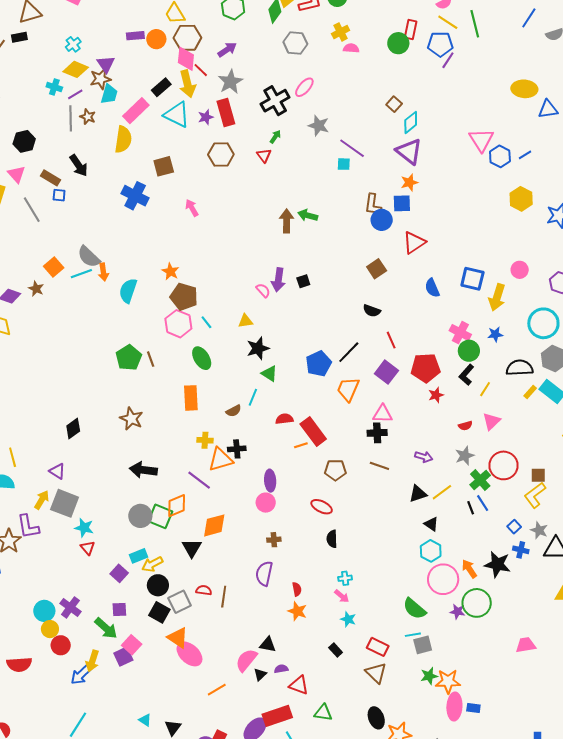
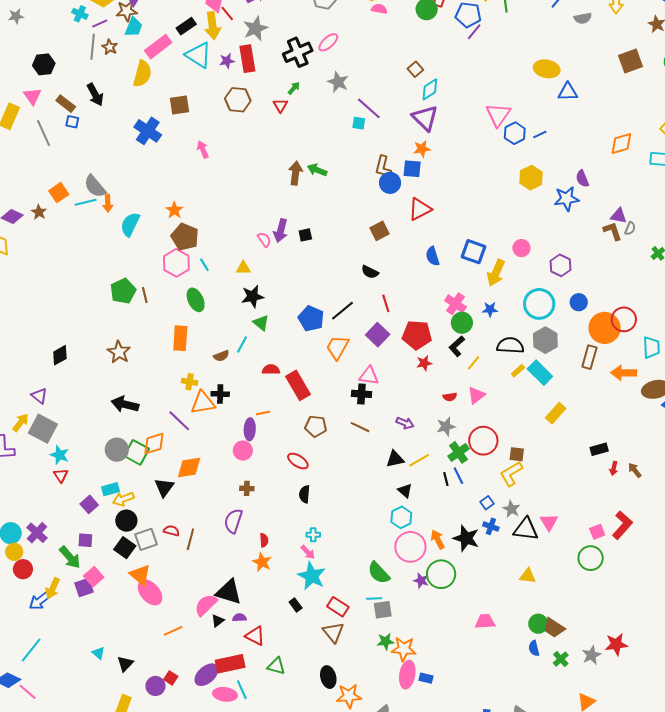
blue pentagon: (319, 364) -> (311, 319), turned -30
orange line: (301, 445) -> (263, 413), moved
cyan star: (348, 619) -> (312, 576), size x1.8
black triangle: (268, 645) -> (229, 592), size x1.6

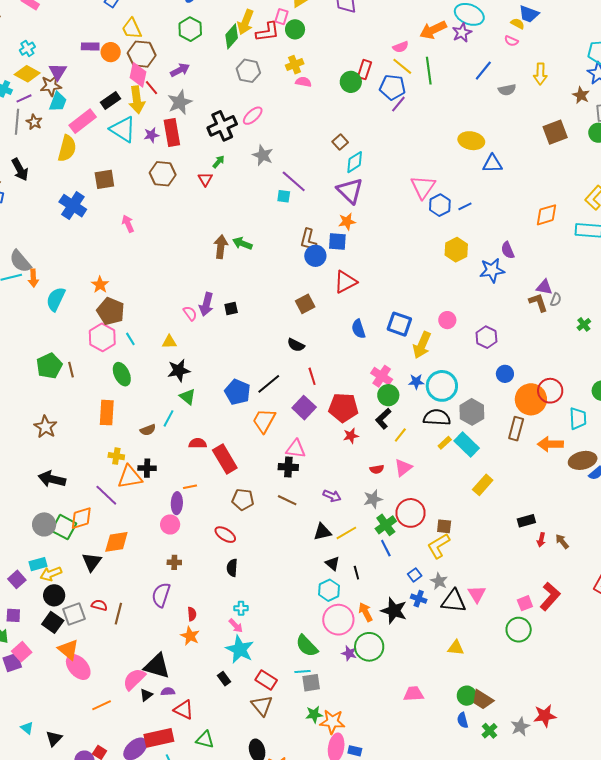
cyan circle: (539, 304) -> (442, 386), moved
black line: (446, 479) -> (356, 573), moved

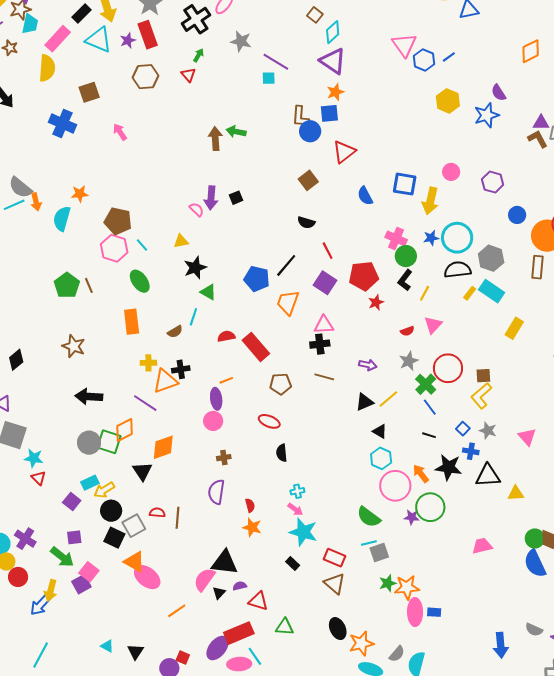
orange star: (100, 285) -> (80, 194), moved, turned -30
black line: (356, 573) -> (429, 435), moved, turned -48
black triangle: (454, 601) -> (488, 476), moved
blue semicircle: (463, 720) -> (535, 564), size x1.8

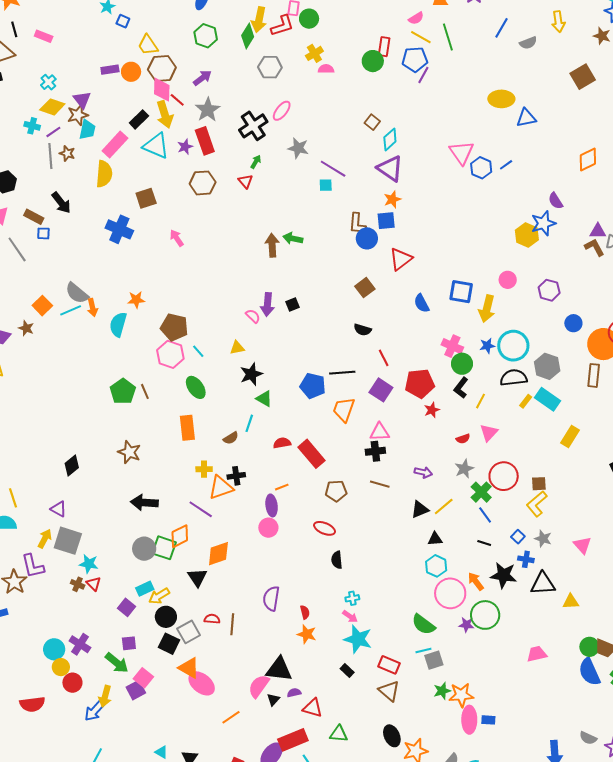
yellow hexagon: (448, 101) -> (527, 235), moved
black line: (286, 265) -> (342, 373), turned 45
black triangle: (380, 431) -> (435, 539), turned -35
brown cross: (224, 458) -> (78, 584), moved, turned 32

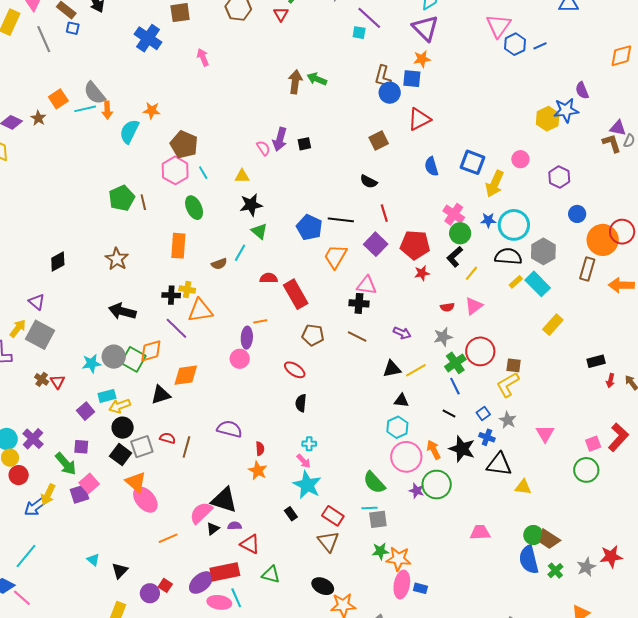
black cross: (236, 476) -> (171, 295), moved
cyan star: (89, 564) -> (91, 363), moved, turned -30
black triangle: (197, 578) -> (161, 395), turned 35
purple semicircle: (271, 599) -> (229, 429), turned 85
black ellipse: (392, 736) -> (323, 586), turned -50

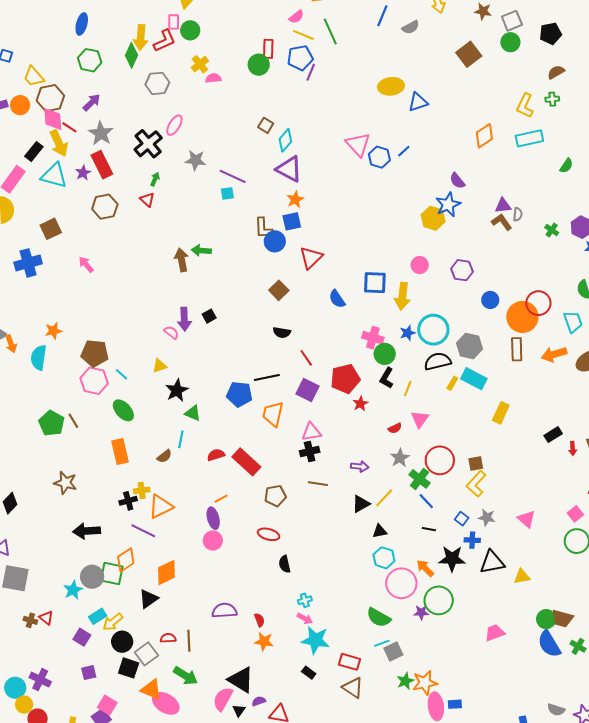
blue cross: (148, 38) -> (28, 263), turned -32
green arrow: (66, 464) -> (186, 676), moved
black triangle: (224, 500) -> (241, 680), turned 32

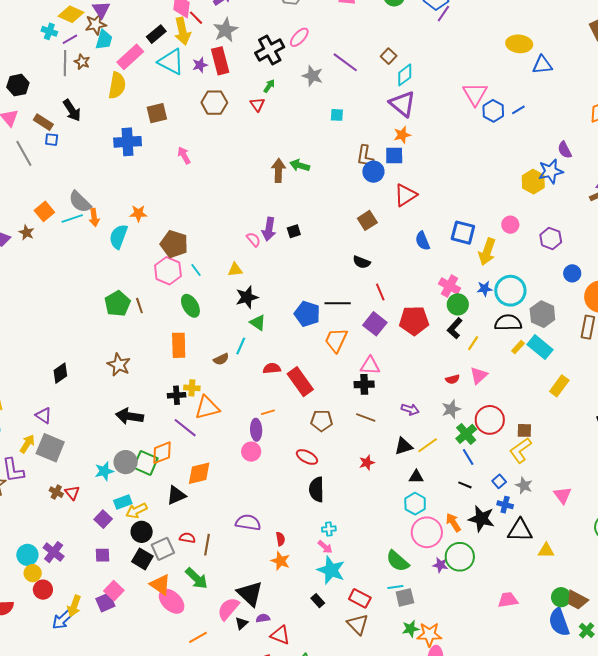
purple line: (233, 176) -> (345, 62), moved
red star: (360, 404) -> (367, 463), moved
black semicircle: (285, 564) -> (317, 489), size x1.4

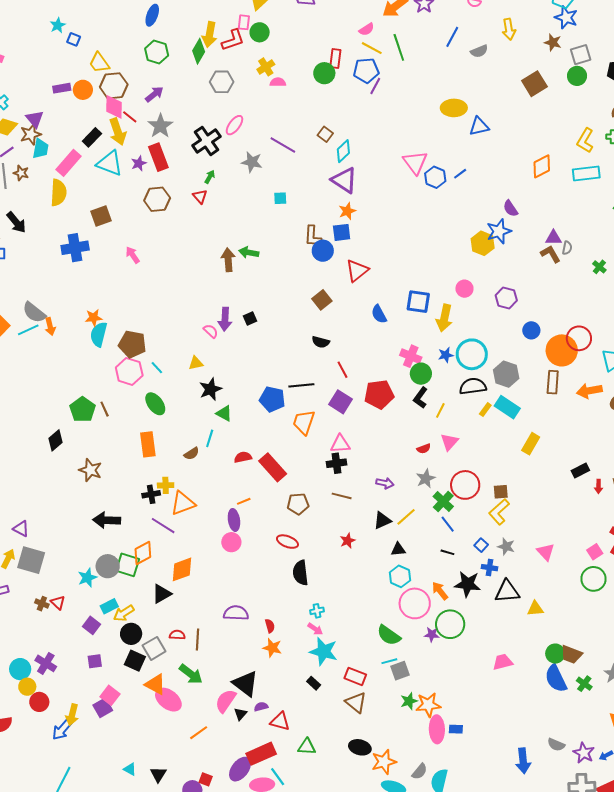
cyan semicircle: (118, 237) -> (99, 334), moved
black diamond: (60, 373) -> (55, 440), moved

